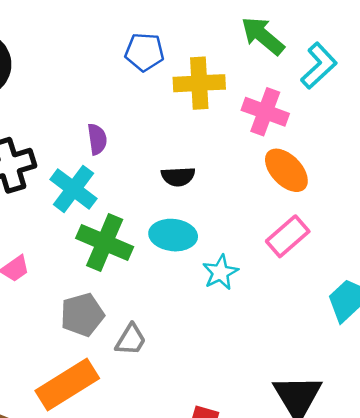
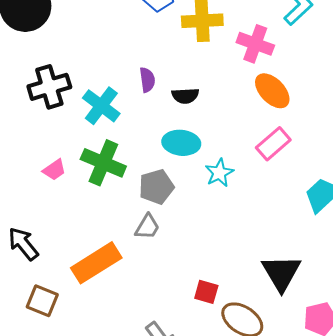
purple semicircle: (97, 139) -> (147, 80), moved
green cross: (105, 243) -> (103, 163), moved
gray pentagon: (82, 315) -> (156, 187), moved

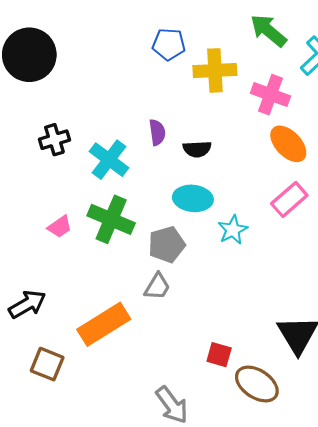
black cross: (49, 87) -> (54, 140), size x0.7
black arrow: (23, 244) -> (27, 304), turned 99

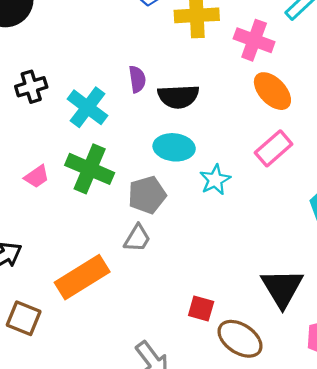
black semicircle: (197, 149) -> (178, 96), size x1.4

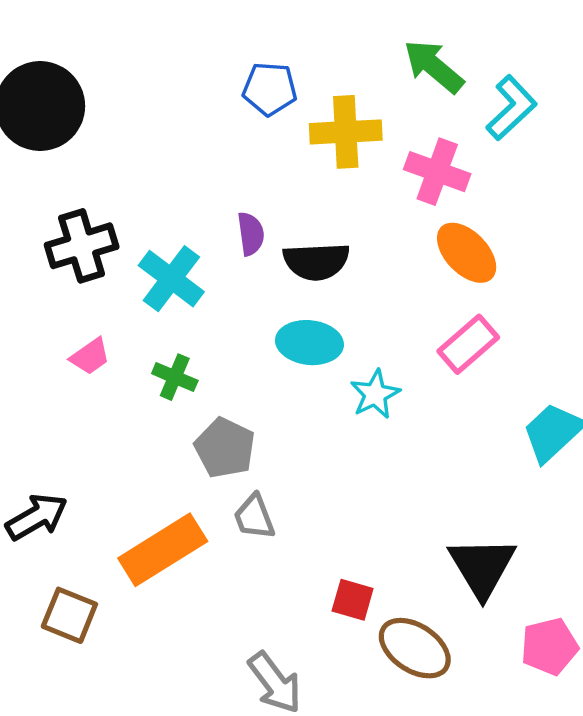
black cross: (31, 87) -> (82, 246), size x1.4
green cross: (90, 169) -> (175, 377), size x0.6
pink trapezoid: (37, 177) -> (90, 356), moved
gray pentagon: (147, 195) -> (225, 448), moved, turned -30
gray trapezoid: (137, 238) -> (254, 517), moved, turned 128

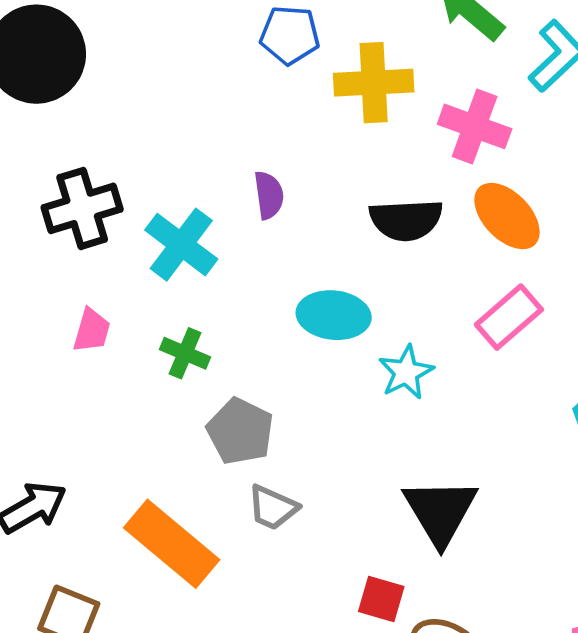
black semicircle: (316, 261) -> (406, 220), moved
pink trapezoid: (90, 356) -> (92, 330), turned -39
gray trapezoid: (254, 517) -> (273, 508), turned -45
orange rectangle: (163, 550) -> (172, 544), turned 72
black triangle: (482, 567) -> (440, 511), moved

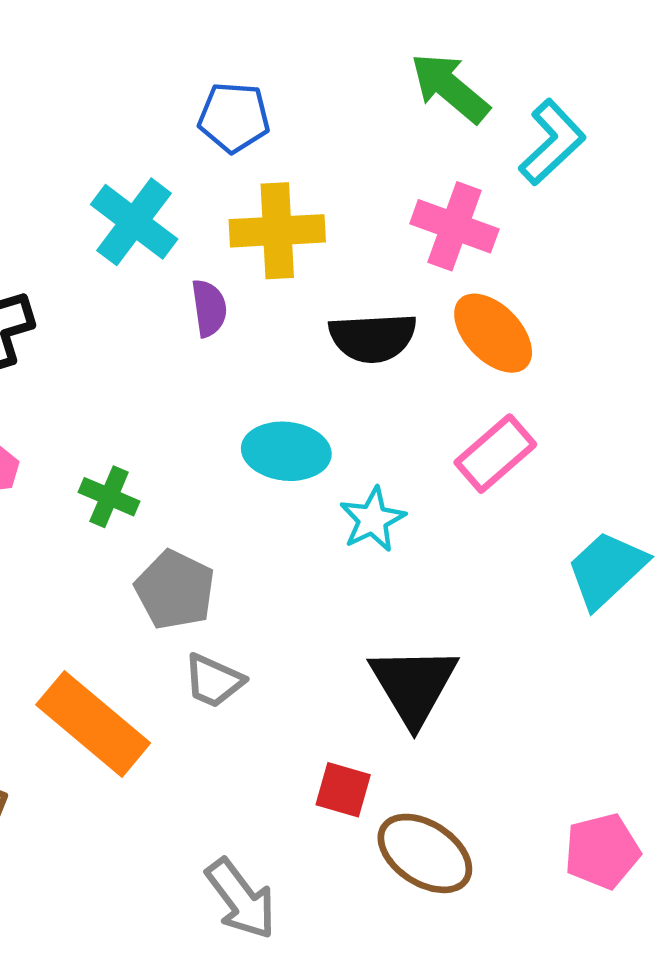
yellow cross: (374, 83) -> (277, 231), moved
cyan cross: (181, 245) -> (134, 222), moved

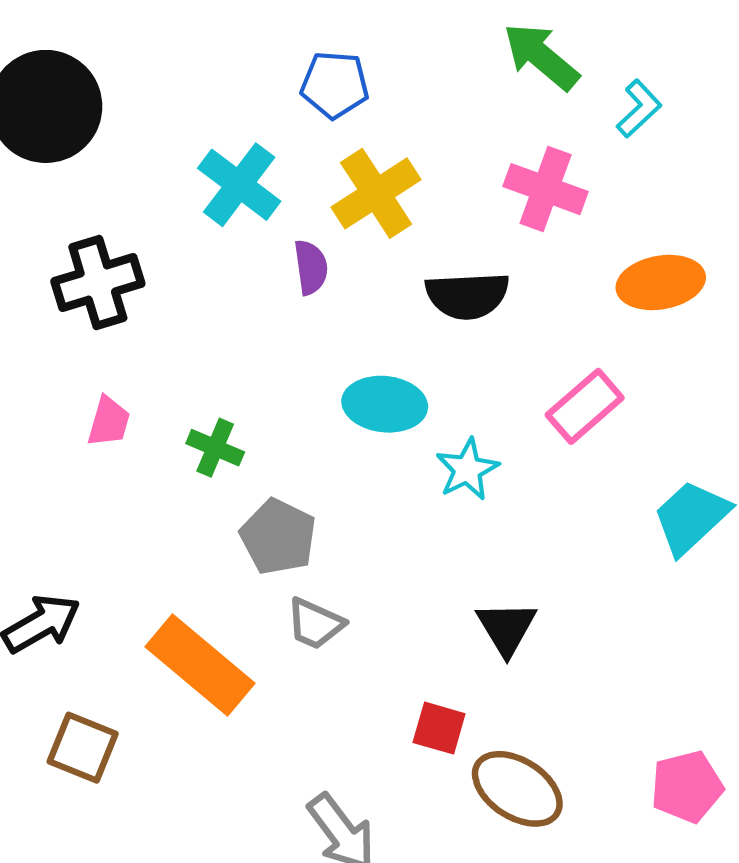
cyan L-shape: (552, 142) -> (639, 109), size x0.7
yellow cross: (277, 231) -> (376, 193), turned -30
orange ellipse: (493, 333) -> (661, 282), moved, turned -56
black triangle: (414, 685) -> (506, 628), size x0.7

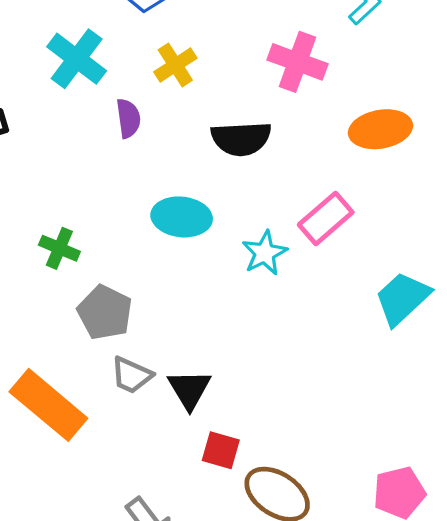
yellow cross: (376, 193) -> (175, 65), size x0.7
cyan star: (467, 469) -> (265, 253), moved
black triangle: (506, 628) -> (189, 389), moved

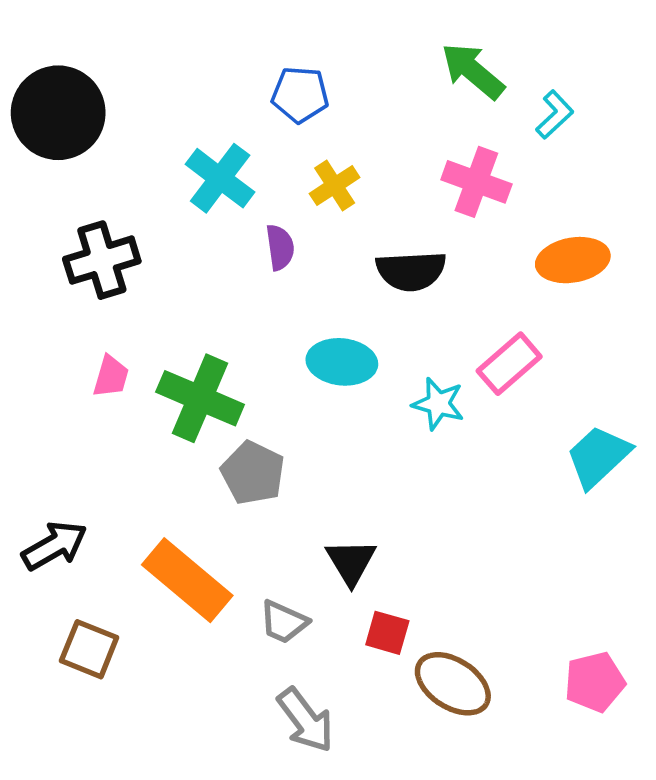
green cross: (59, 248) -> (200, 398), size x1.8
cyan star: (265, 253) -> (438, 404), turned -30
gray trapezoid: (131, 375) -> (284, 622), moved

